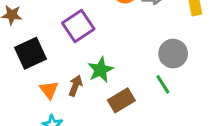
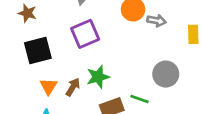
green line: (163, 84) -> (139, 99), moved, turned -48

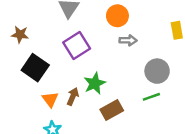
gray arrow: (156, 21) -> (128, 40), moved
black square: (38, 50) -> (35, 68), turned -32
green line: (139, 99) -> (151, 97), moved, turned -30

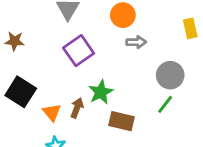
black square: (35, 68) -> (21, 92), moved
green line: (151, 97) -> (165, 104), turned -30
brown rectangle: (112, 110) -> (121, 121), turned 45

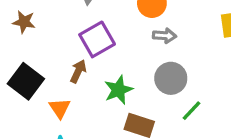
gray circle: (170, 75) -> (171, 78), moved
brown arrow: (77, 108) -> (78, 71), moved

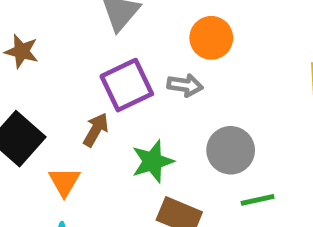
gray arrow: (164, 36) -> (185, 85), moved
green line: (192, 111) -> (258, 200), turned 30

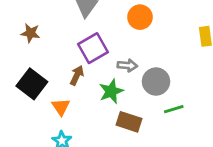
gray arrow: (185, 85) -> (127, 65), moved

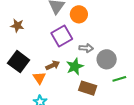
orange circle: (140, 17) -> (79, 14), moved
brown arrow: (77, 75) -> (53, 65), moved, turned 40

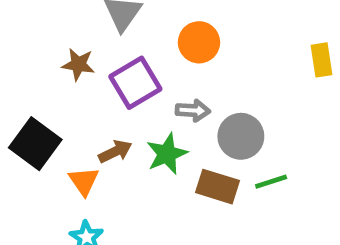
orange circle: (79, 14) -> (199, 42), moved
brown star: (17, 26) -> (78, 64), moved
brown rectangle: (88, 88) -> (217, 187), moved

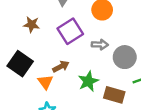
brown star: (78, 64) -> (32, 25), moved
green star: (167, 154) -> (88, 81), moved
brown rectangle: (217, 187) -> (114, 95), moved

